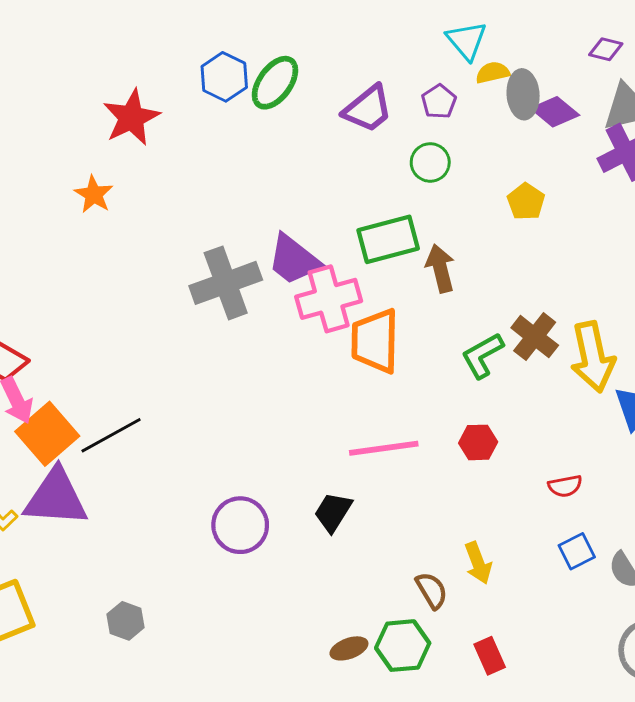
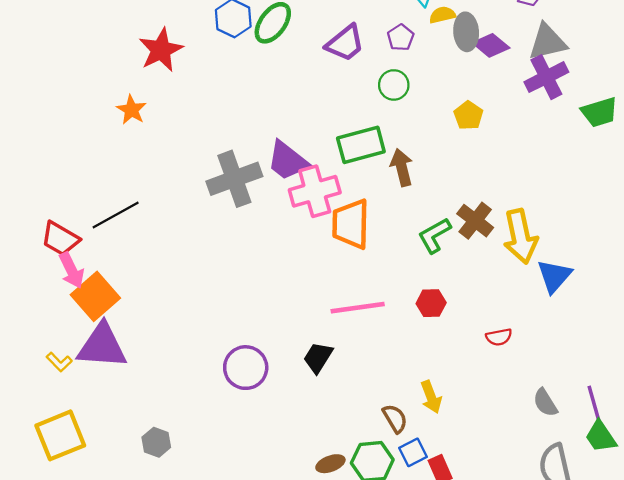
black line: (111, 435) -> (116, 215), moved
blue square: (577, 551) -> (413, 452), moved

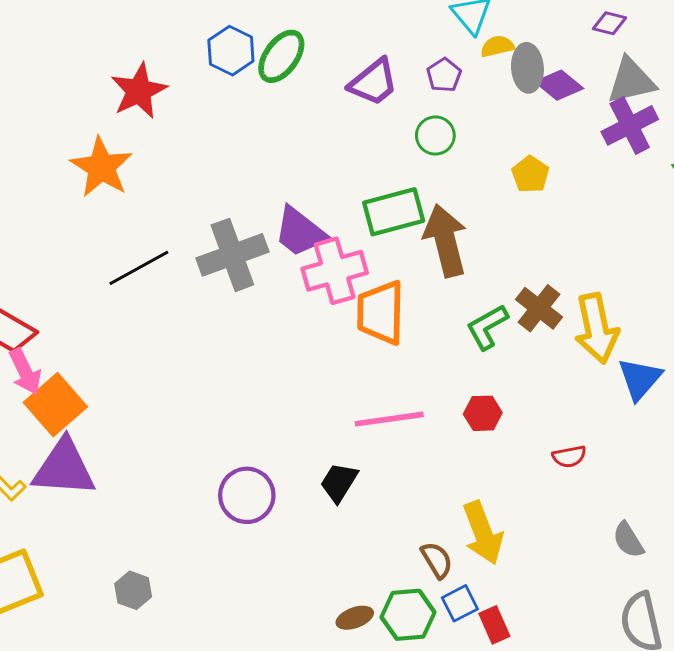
orange star: (131, 110) -> (101, 167), size x1.6
brown arrow: (402, 167) -> (445, 241), size x1.5
black line: (116, 215) -> (139, 268), moved
yellow arrow: (431, 397) -> (483, 533), size x1.5

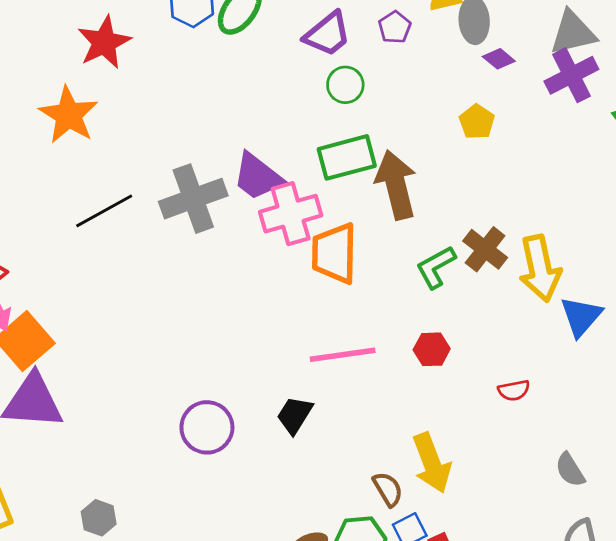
purple diamond: (559, 85) -> (499, 59), moved, size x0.7
green circle: (435, 136) -> (345, 85), moved

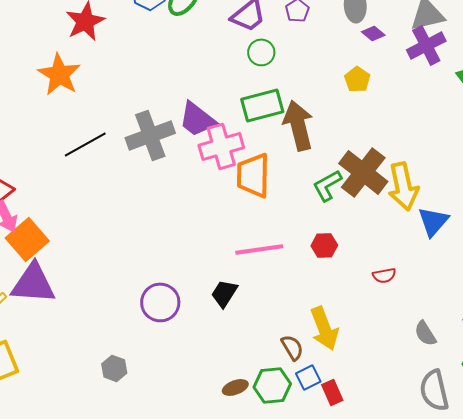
brown cross: (485, 249) -> (363, 172), size x1.5
gray hexagon: (99, 518) -> (114, 368), moved

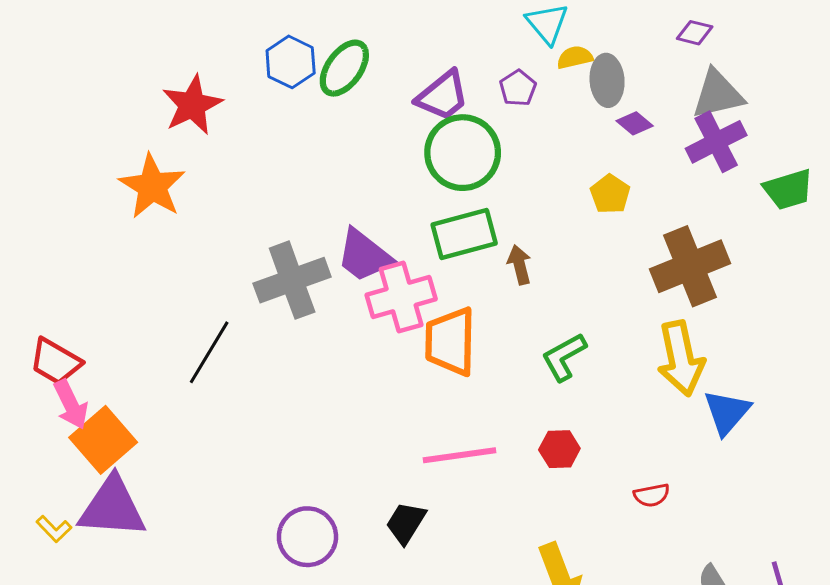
green circle: (261, 52) -> (463, 153), size x1.8
brown arrow: (298, 125) -> (519, 265), size x0.5
black line: (85, 144) -> (209, 352), moved, turned -30
brown cross: (363, 172) -> (690, 266), moved, turned 30

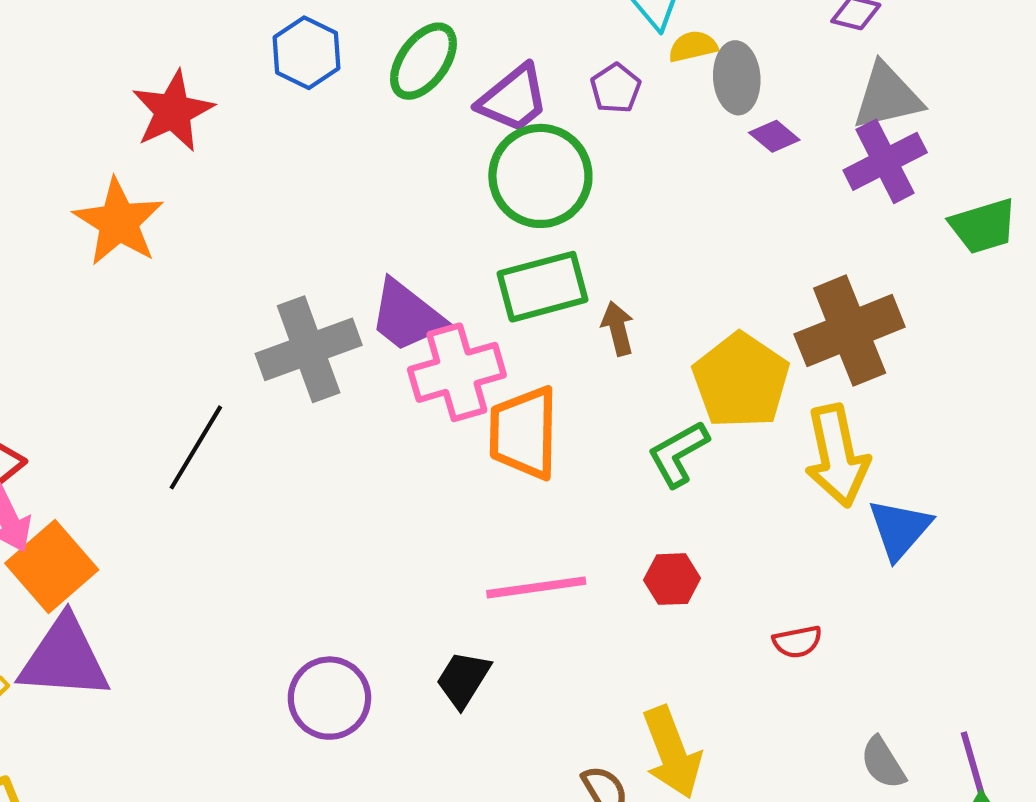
green ellipse: (344, 68) -> (423, 61), moved
yellow pentagon: (610, 194) -> (741, 381), moved, size x1.8

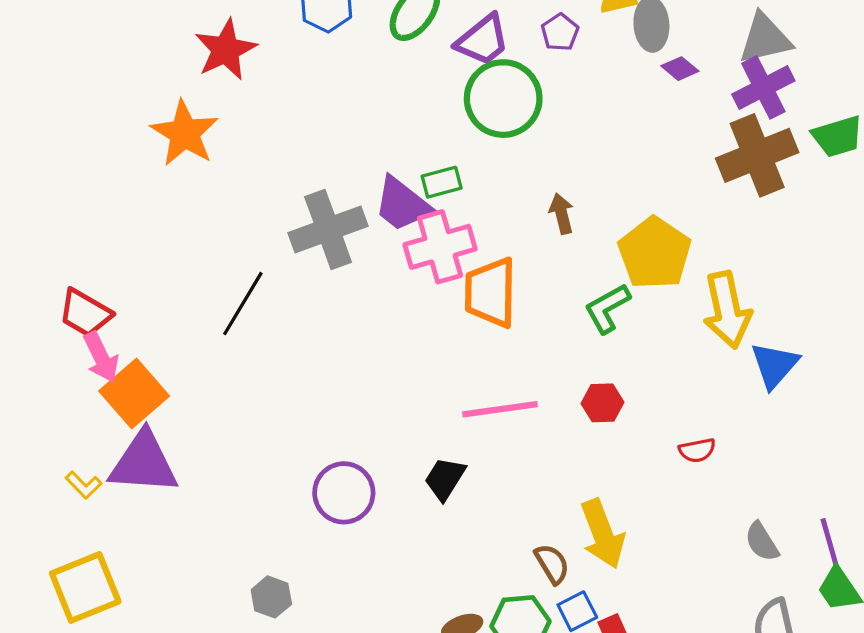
green rectangle: (543, 287) -> (442, 182), moved, size x0.6
brown cross: (850, 331) -> (757, 155), moved

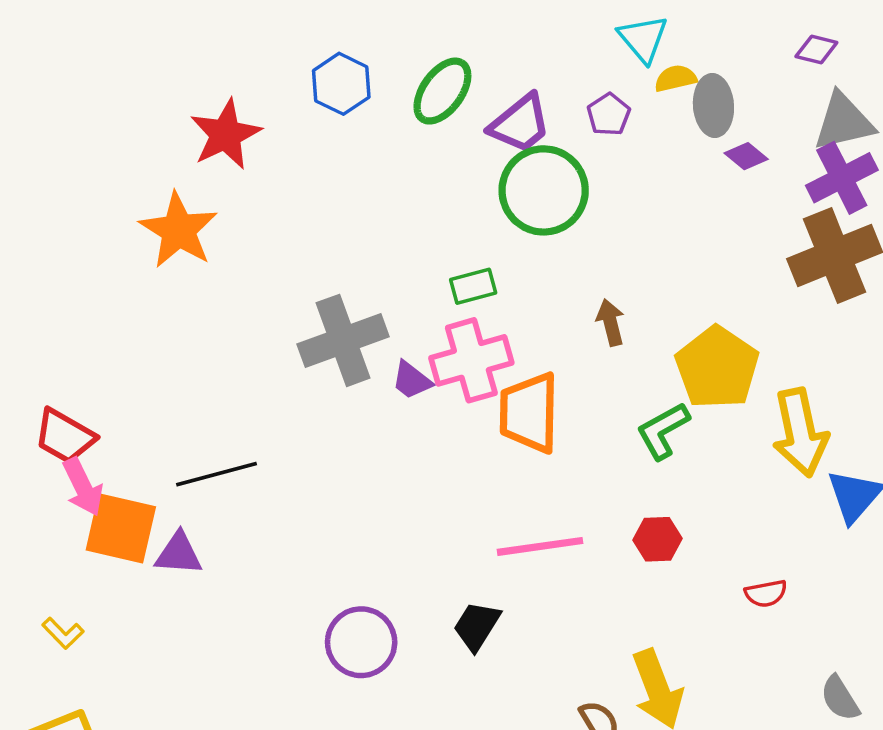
purple trapezoid: (402, 204) -> (412, 380), moved, size x0.6
black line: (243, 304) -> (217, 474), moved, turned 44
orange square: (134, 393) -> (121, 528), turned -36
purple triangle: (144, 463) -> (179, 554), moved, size x0.6

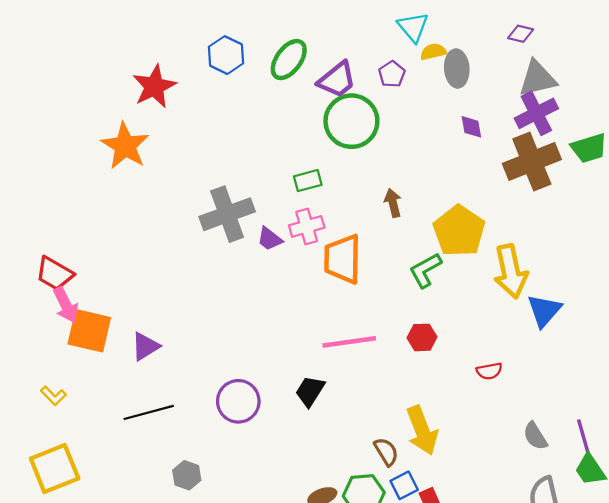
purple diamond: (746, 156) -> (471, 127), moved, turned 40
pink cross: (471, 360) -> (307, 226), size x0.7
black line: (217, 474) -> (149, 412), moved
purple triangle: (179, 554) -> (145, 346), moved, turned -36

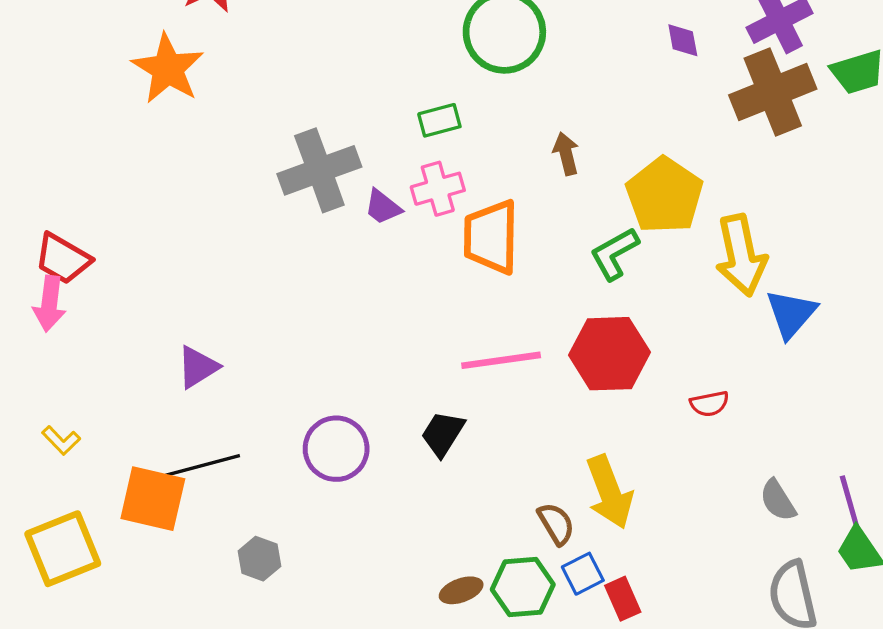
pink arrow: (66, 305) -> (49, 304), moved, turned 33
orange square: (89, 331) -> (153, 499), moved
red hexagon: (422, 337) -> (609, 354), size x1.8

